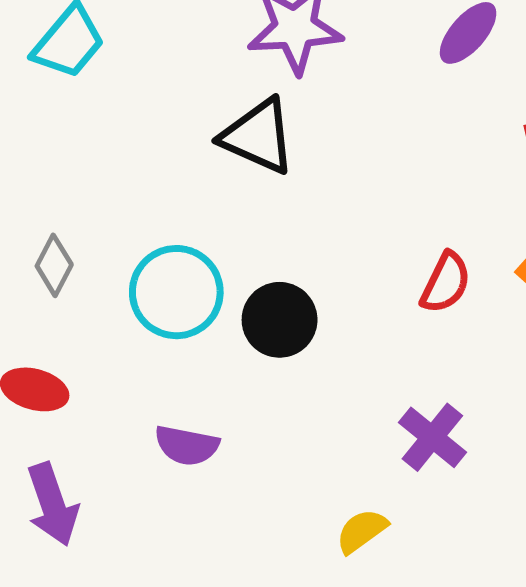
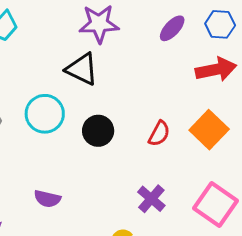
cyan circle: (176, 292) -> (45, 114), moved
black circle: (280, 320) -> (98, 131), moved

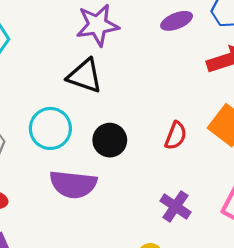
purple ellipse: (172, 28) -> (177, 21), turned 32
purple semicircle: (47, 199) -> (73, 184), moved, size x1.6

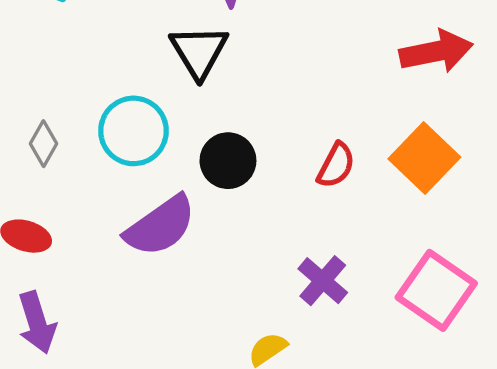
black triangle: (85, 76) -> (199, 52), turned 33
purple semicircle: (73, 184) -> (160, 226), turned -48

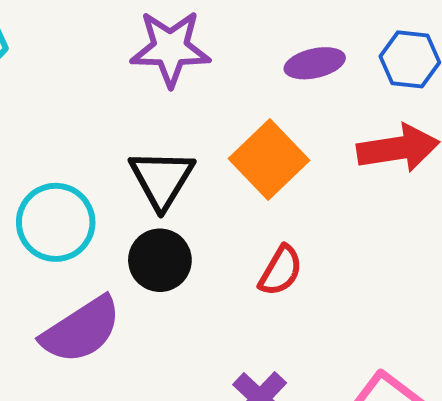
black triangle: (199, 52) -> (162, 179), moved
orange square: (424, 158) -> (269, 159), moved

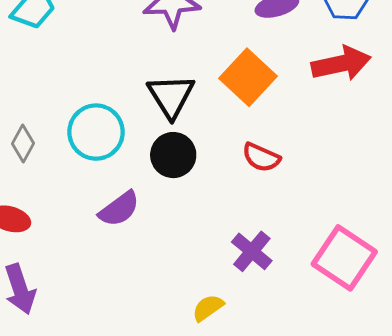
red semicircle: (281, 271) -> (261, 157), turned 87
purple semicircle: (81, 330) -> (119, 209), size x0.7

